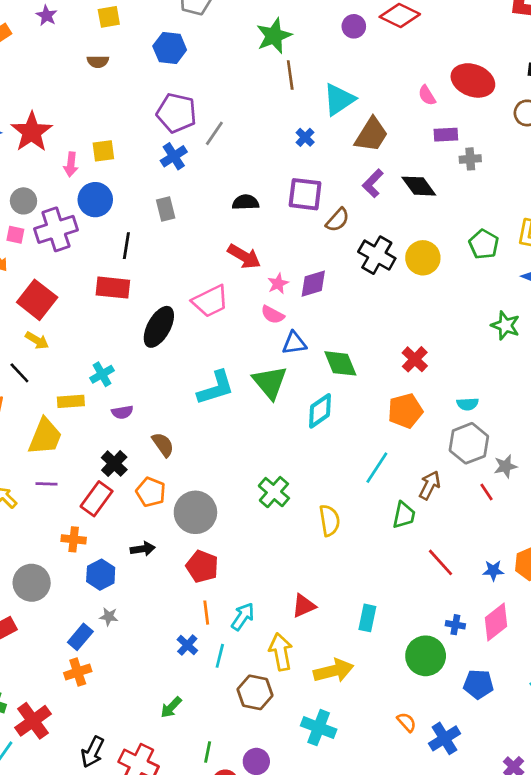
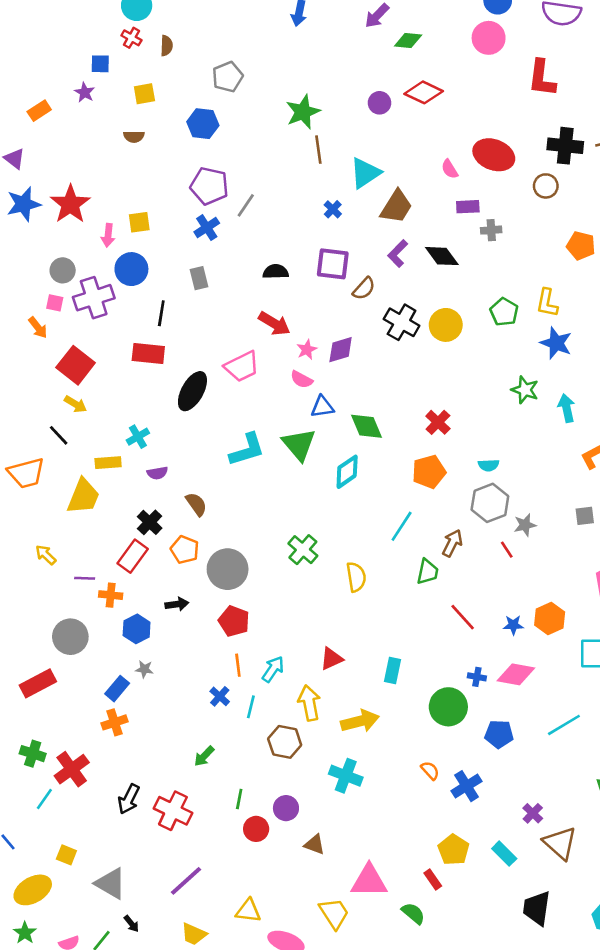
purple line: (47, 484) -> (85, 578), moved
pink diamond: (496, 622) -> (516, 674), turned 48

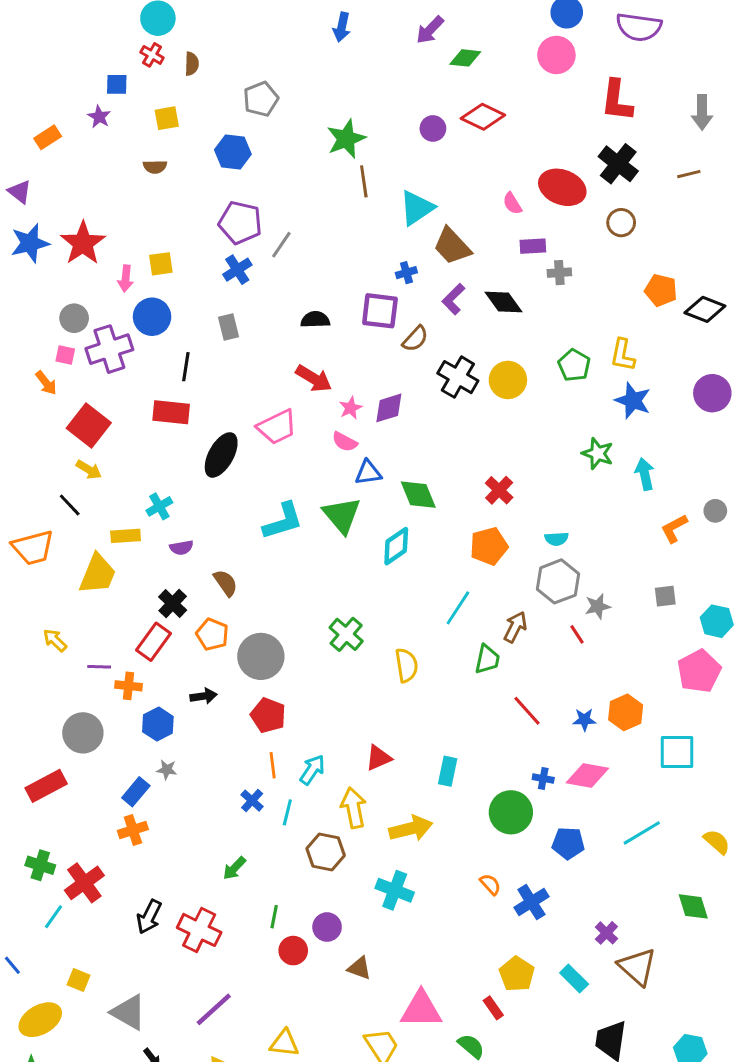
black cross: (565, 146) -> (618, 164), moved, turned 32
brown trapezoid: (396, 207) -> (452, 246), turned 105
blue cross: (333, 209) -> (406, 273), moved, turned 30

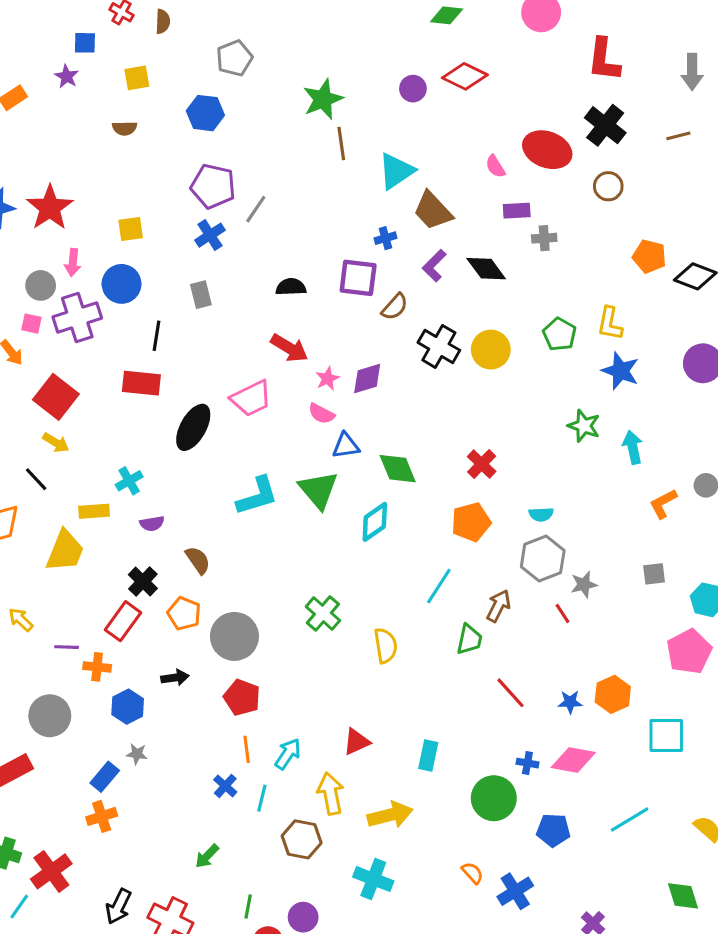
pink arrow: (126, 278) -> (73, 263), moved

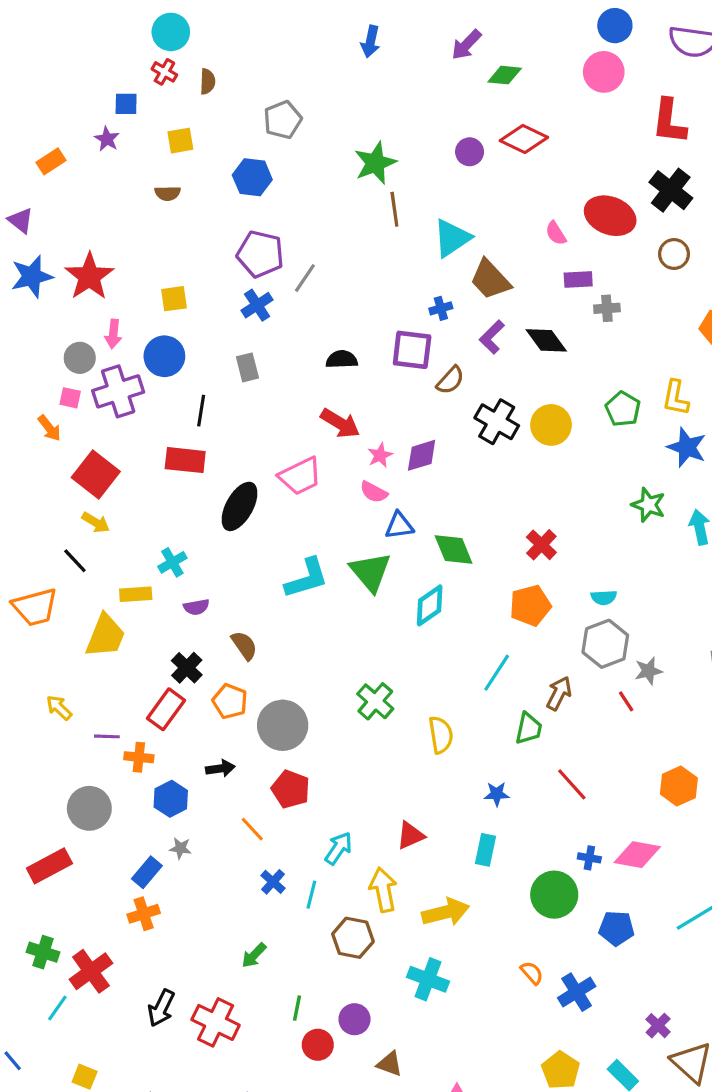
blue star: (570, 702) -> (497, 794), moved
orange line: (247, 749) -> (252, 829), moved, turned -36

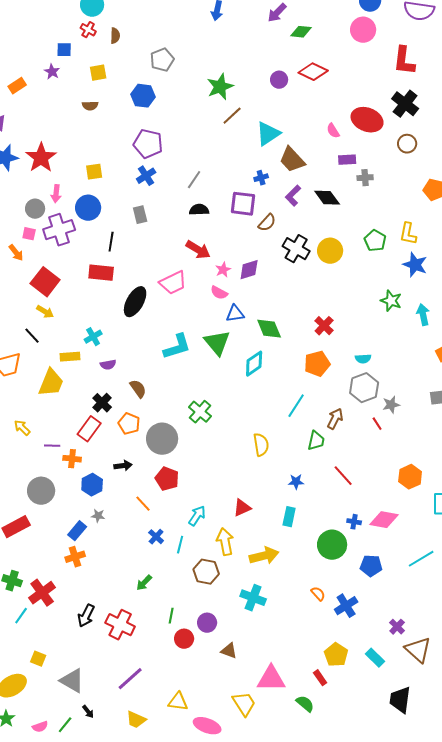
brown line: (394, 209) -> (232, 116), turned 55
gray line: (305, 278) -> (194, 180), moved
green cross: (375, 701) -> (200, 412), moved

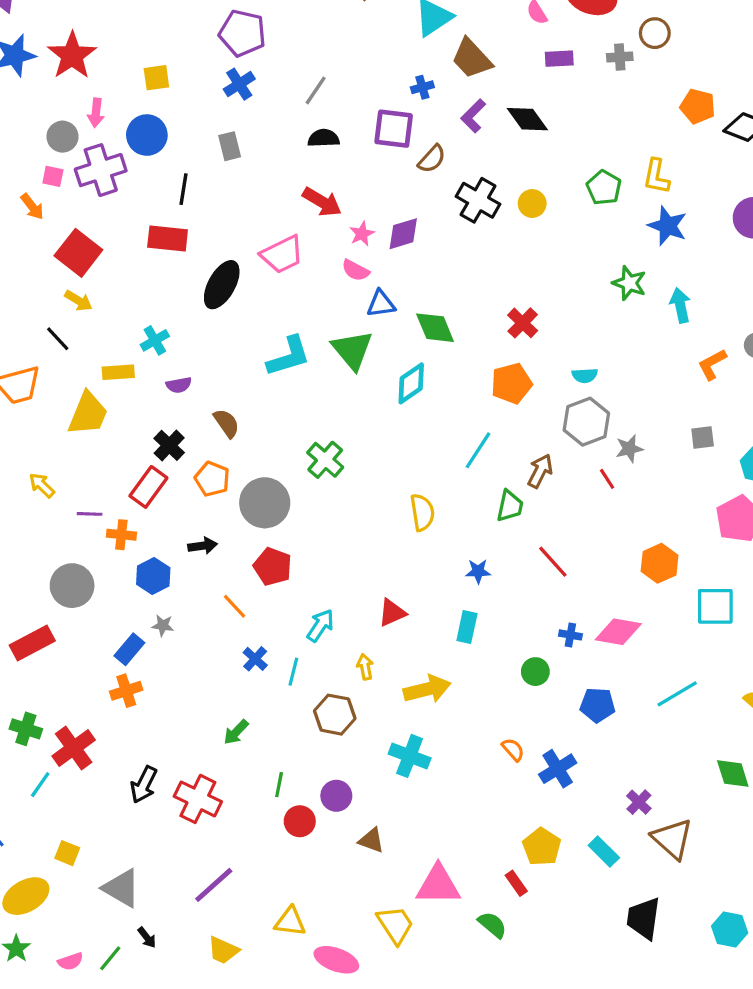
gray cross: (365, 178) -> (620, 57), moved
yellow circle: (330, 251) -> (532, 203), size x0.7
yellow arrow: (225, 542) -> (365, 667), size x0.6
green circle: (332, 545) -> (535, 672), size x0.6

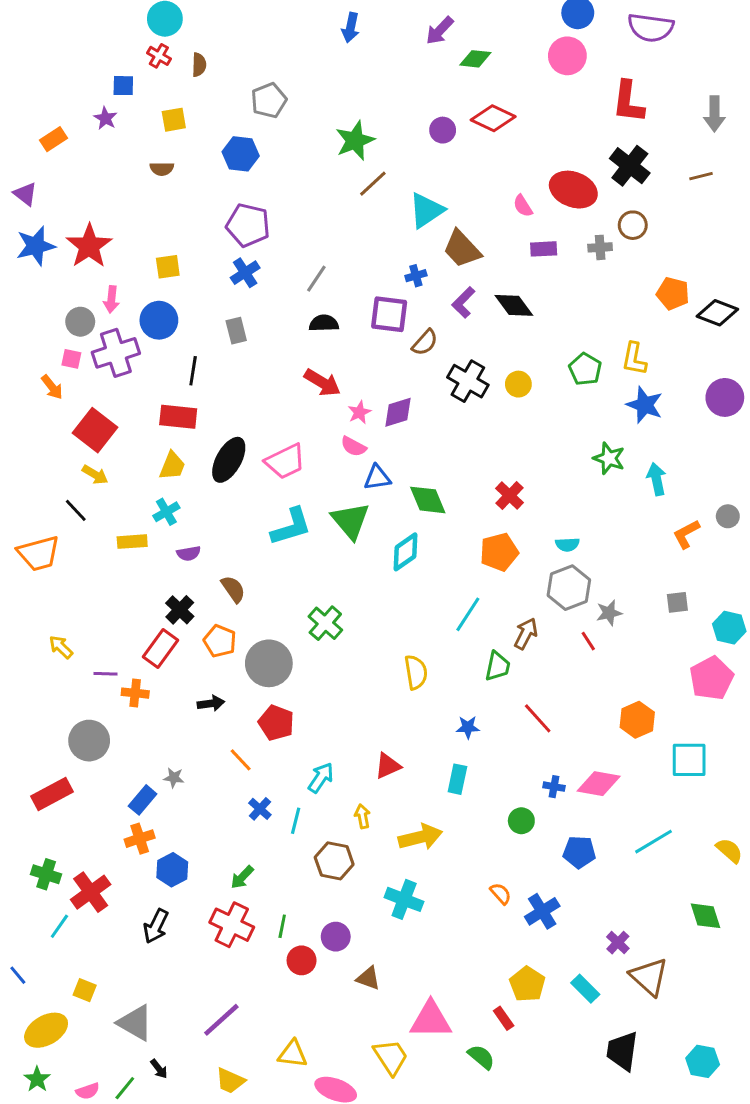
pink trapezoid: (282, 254) -> (285, 461), moved
yellow trapezoid: (88, 414) -> (172, 466), moved, size x0.7
blue hexagon: (153, 576) -> (172, 870), moved
red cross: (198, 799) -> (232, 925), moved

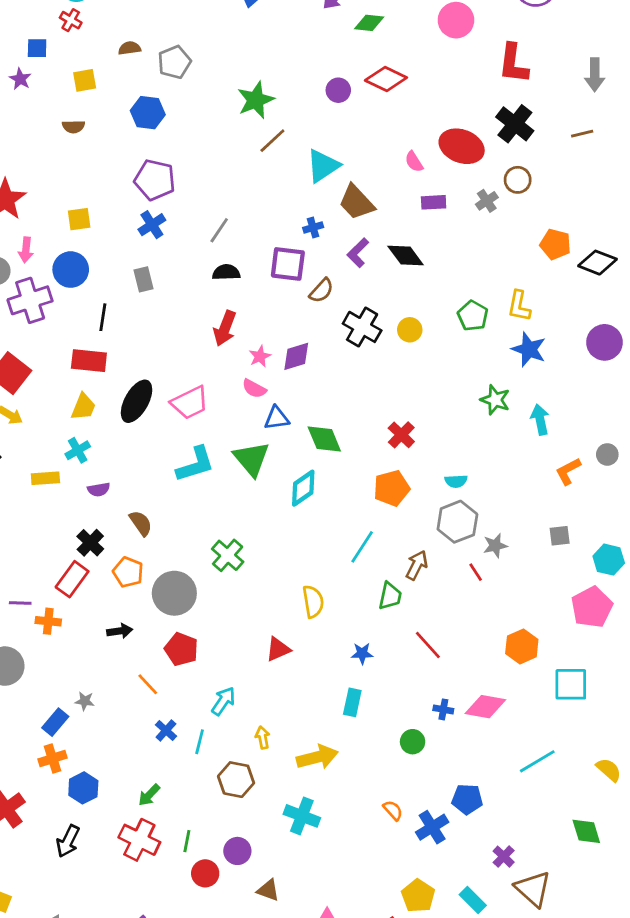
brown semicircle: (199, 65) -> (130, 48), moved, turned -100
gray cross: (600, 247) -> (487, 201), turned -30
red arrow: (322, 383) -> (225, 328), turned 80
red triangle: (388, 766) -> (278, 649), moved
blue pentagon: (579, 852) -> (467, 799), moved

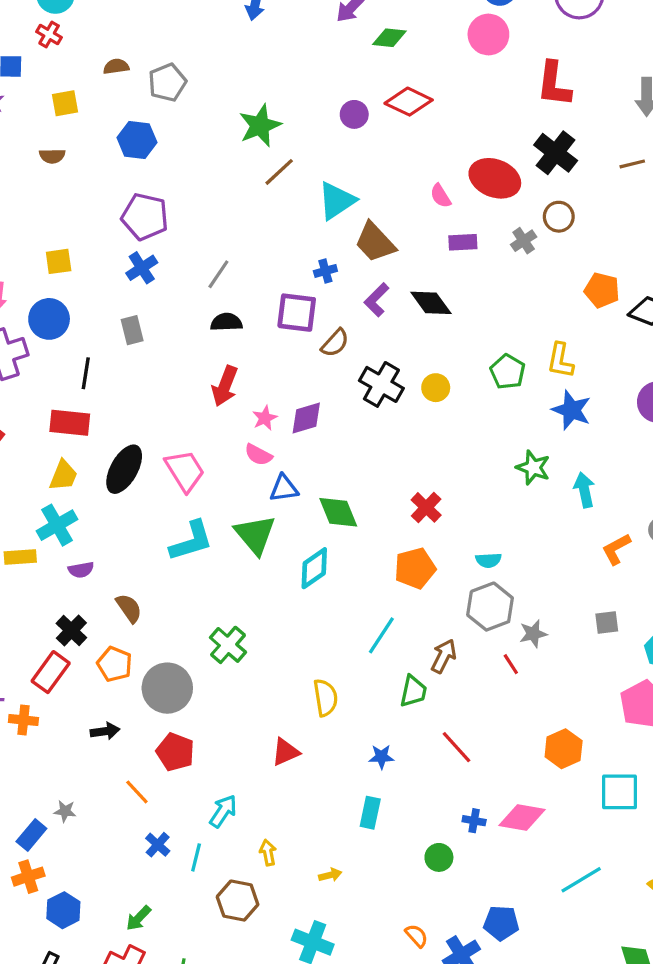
pink trapezoid: (190, 403) -> (185, 471), turned -96
cyan cross: (78, 450) -> (57, 525), size x1.4
yellow arrow: (317, 757) -> (330, 875), size x0.5

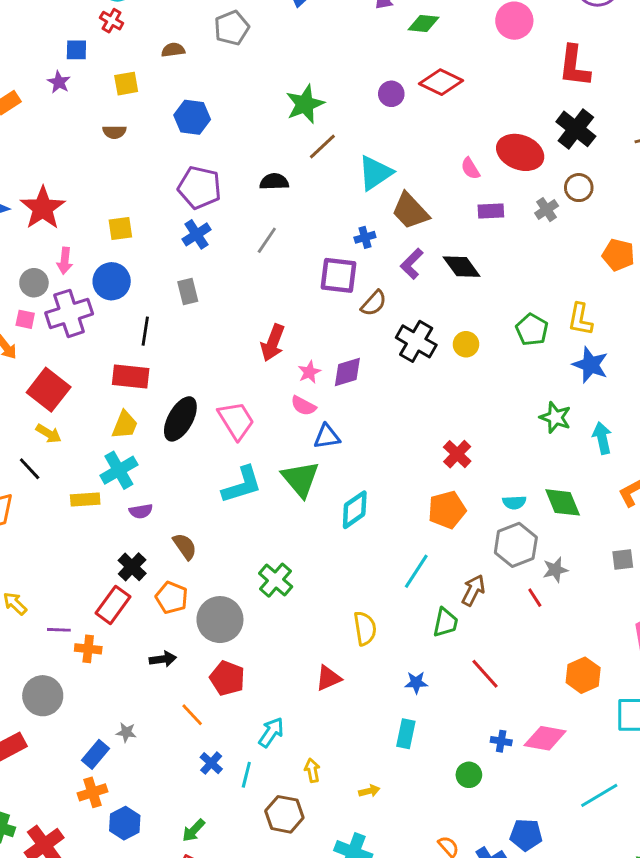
gray pentagon: (167, 82) -> (232, 28), moved
black semicircle: (226, 322) -> (274, 182), moved
green diamond: (338, 512) -> (563, 502), moved

